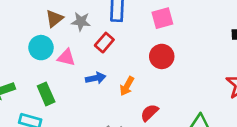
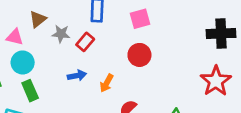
gray star: (81, 22) -> (61, 34), moved
cyan circle: (41, 48) -> (23, 62), moved
pink triangle: (66, 58) -> (15, 37), moved

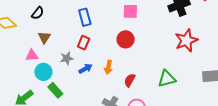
pink square: (140, 19) -> (130, 11), moved, turned 35
gray star: (61, 34) -> (67, 58), moved
red star: (216, 81) -> (186, 40), turned 30

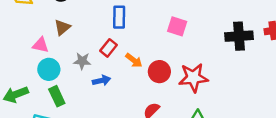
red circle: (126, 39) -> (159, 72), moved
red star: (186, 40) -> (193, 78), moved
orange arrow: (108, 67) -> (134, 60), moved, turned -80

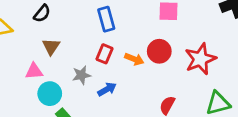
red circle: (159, 72) -> (159, 51), moved

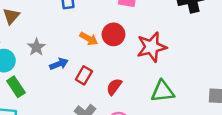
red rectangle: (105, 54) -> (84, 75), moved
gray star: (81, 75) -> (36, 47), turned -30

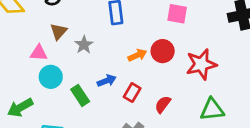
orange arrow: (89, 39) -> (137, 55), turned -54
gray star: (36, 47) -> (84, 45), moved
green rectangle: (16, 87) -> (80, 95), moved

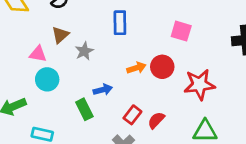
red rectangle: (132, 93) -> (132, 115), moved
green rectangle: (80, 95) -> (84, 109), moved

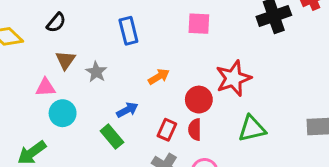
red circle: (162, 67) -> (199, 100), moved
red semicircle: (156, 120) -> (195, 130), turned -30

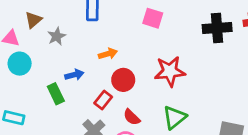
red circle: (199, 100) -> (123, 80), moved
green triangle: (252, 129) -> (174, 117), turned -40
red semicircle: (195, 130) -> (132, 117), moved, turned -60

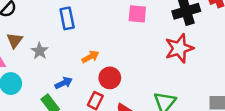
pink square: (153, 18) -> (137, 14), moved
red star: (170, 71) -> (179, 48), moved

